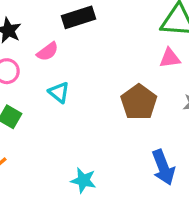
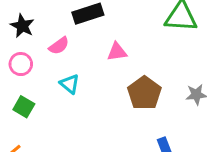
pink triangle: (170, 58) -> (117, 52), moved

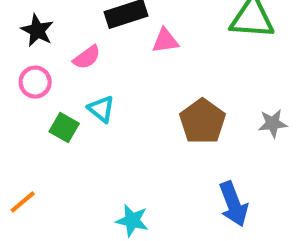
pink triangle: (117, 52) -> (165, 41), moved
green square: (24, 107) -> (64, 128), moved

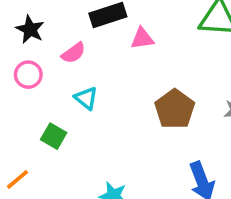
green square: (64, 128) -> (54, 136), moved

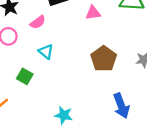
pink triangle: (142, 38) -> (93, 13), moved

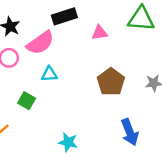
pink semicircle: (38, 22) -> (40, 43), size x1.6
cyan triangle: (46, 52) -> (49, 74), turned -42

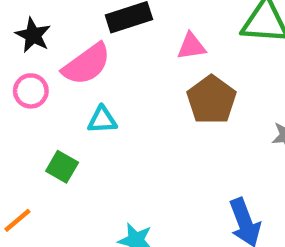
brown pentagon: (111, 82) -> (211, 100), moved

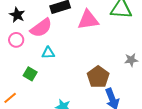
pink triangle: (191, 46) -> (88, 20), size x1.6
brown pentagon: (211, 100) -> (98, 77), moved

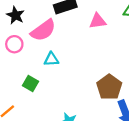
pink triangle: (88, 20) -> (98, 21), size x0.7

